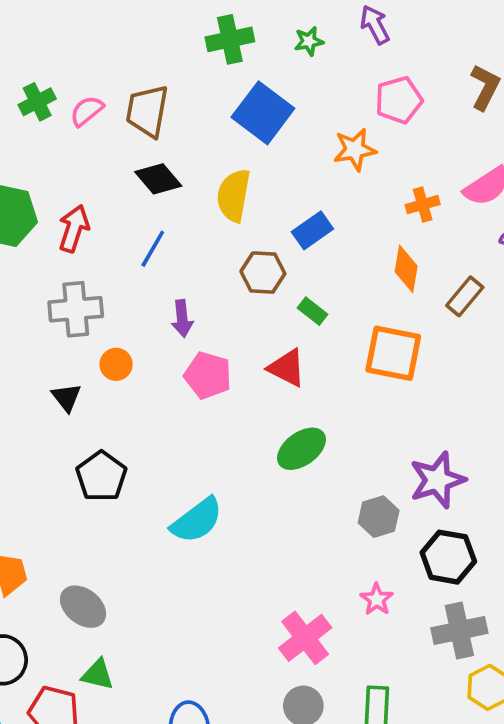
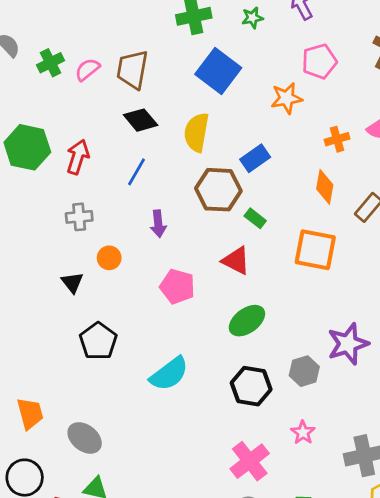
brown hexagon: (263, 273) -> (218, 190), size x1.4
gray cross: (76, 309) -> (79, 217), size x0.7
pink pentagon: (208, 375) -> (177, 287), moved
black hexagon: (448, 557) -> (251, 386), moved

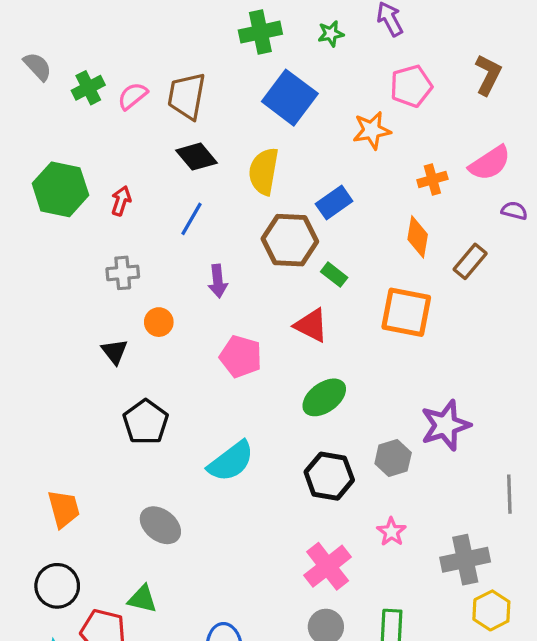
red arrow: (78, 157) -> (121, 201), size x0.7
gray ellipse: (85, 438) -> (160, 525), moved

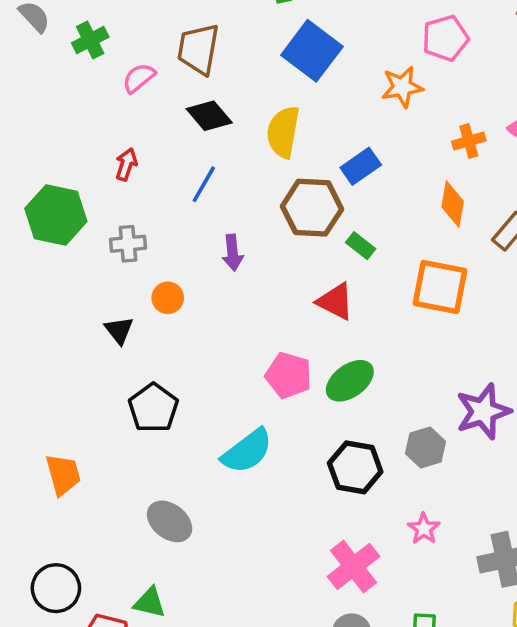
pink semicircle: (133, 96) -> (139, 78), moved
green hexagon: (60, 189) -> (56, 215), moved
pink pentagon: (241, 356) -> (289, 375), moved
orange trapezoid: (64, 509) -> (63, 475), moved

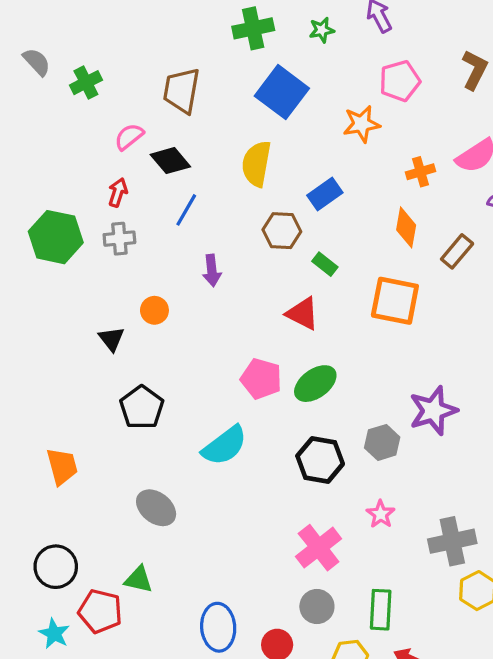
pink semicircle: (139, 78) -> (129, 137), moved
black diamond: (209, 116) -> (170, 161), moved
brown hexagon: (312, 208) -> (282, 231), size x0.7
gray cross: (128, 244) -> (119, 239), moved

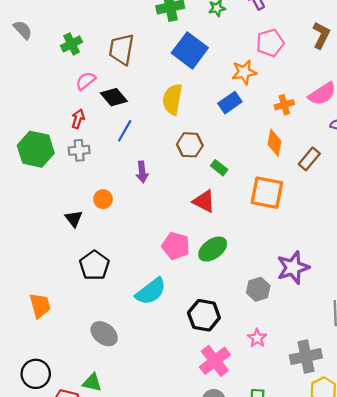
green cross: (86, 83) -> (72, 44), moved
blue rectangle: (325, 194) -> (230, 103), moved
black hexagon: (320, 460) -> (204, 315), moved

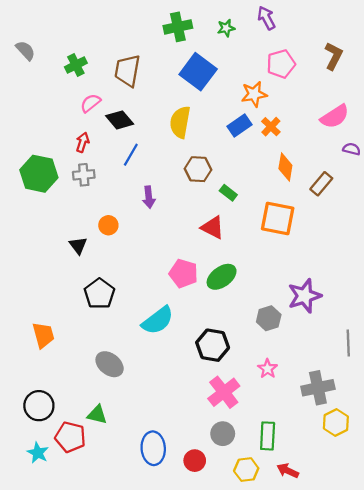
orange cross: (284, 105) -> (271, 127), moved, turned -30

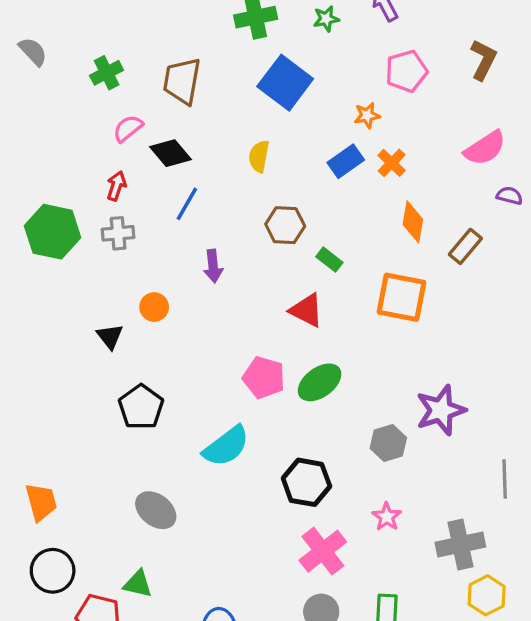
orange star: (254, 94) -> (367, 115), size x0.7
yellow semicircle: (180, 122) -> (259, 156), size x0.7
orange trapezoid: (43, 335) -> (41, 502), moved

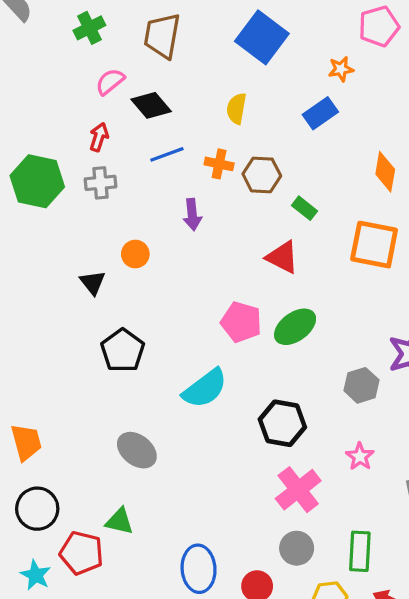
orange cross: (392, 163) -> (219, 164), moved, turned -32
blue line: (187, 204) -> (167, 154), turned 40

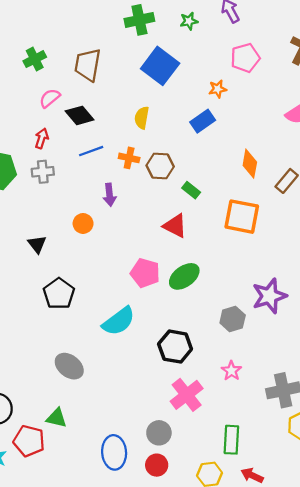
orange circle: (135, 254) -> (83, 223), moved
gray circle: (297, 548) -> (159, 433), moved

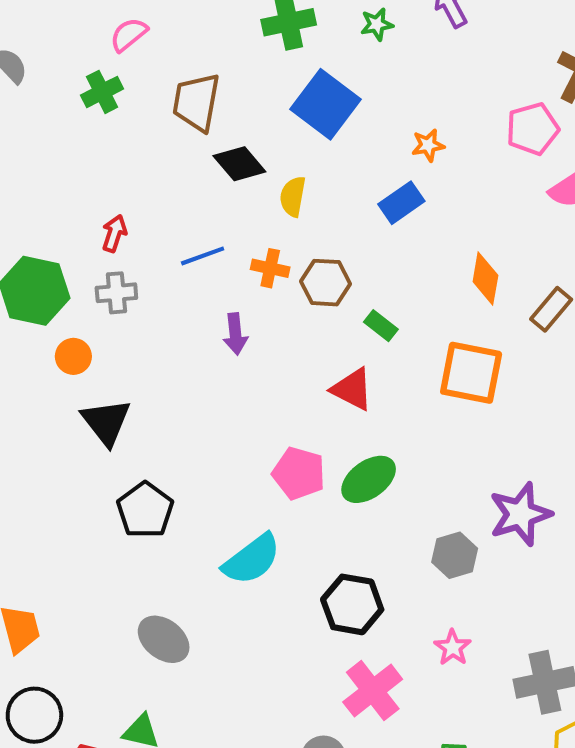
pink pentagon: (245, 58) -> (533, 129), moved
pink semicircle: (50, 98) -> (129, 35), moved
black diamond: (80, 115) -> (239, 164), moved
orange circle: (83, 223) -> (73, 356), moved
black triangle: (37, 244) -> (106, 422), size x1.5

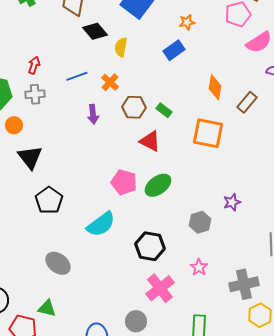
orange cross: (270, 268) -> (110, 82), turned 30
brown hexagon: (326, 283) -> (134, 107), moved
purple star: (520, 514) -> (232, 202), size x0.6

